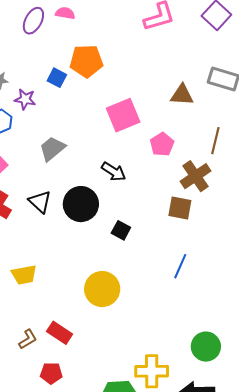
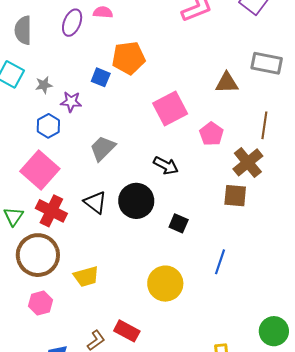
blue line: (180, 266) -> (220, 262), moved

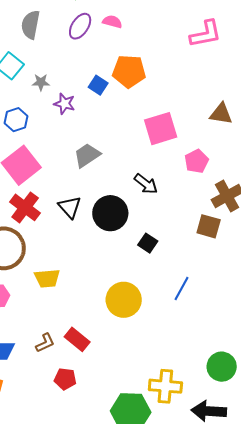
blue hexagon: (48, 126) -> (16, 120), moved

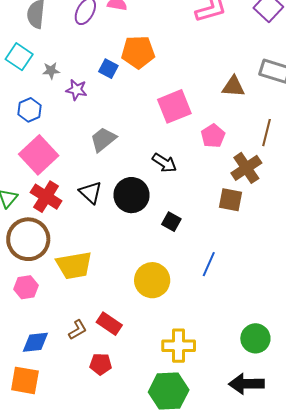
yellow trapezoid: (47, 278) -> (74, 265), size x1.4
yellow cross: (165, 386) -> (179, 346), moved

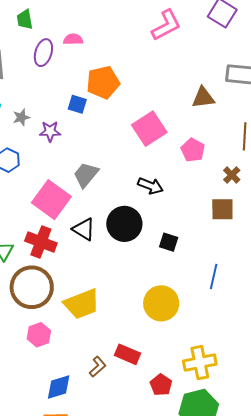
pink square: (39, 155) -> (51, 200), moved
brown cross: (246, 168) -> (232, 175), size x0.6
red pentagon: (101, 364) -> (161, 385), moved, turned -30

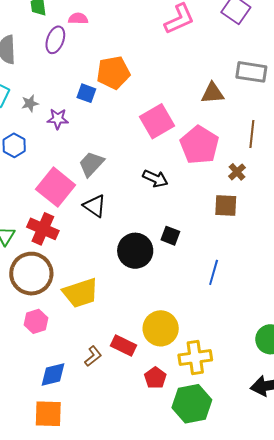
pink semicircle: (73, 39) -> (78, 19), moved
pink pentagon: (193, 150) -> (199, 145), size x1.6
black circle: (124, 224) -> (135, 251), moved
black triangle: (84, 229) -> (95, 206), moved
yellow circle: (161, 303) -> (161, 328), moved

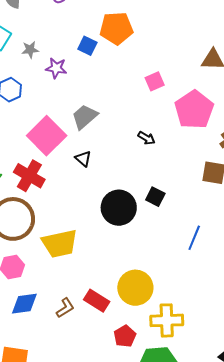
pink square: (157, 121) -> (155, 81), size x0.6
black arrow: (155, 178) -> (147, 138), size x0.7
black triangle: (95, 206) -> (83, 159), size x0.7
blue diamond: (53, 374) -> (24, 304), moved

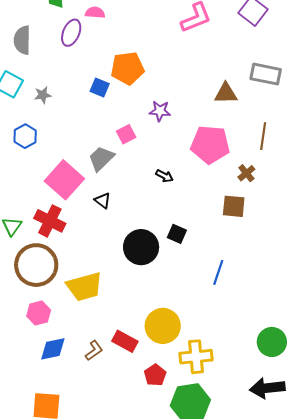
purple star: (56, 68) -> (160, 111), moved
pink square: (155, 81) -> (126, 134), moved
pink pentagon: (194, 110) -> (210, 145), turned -30

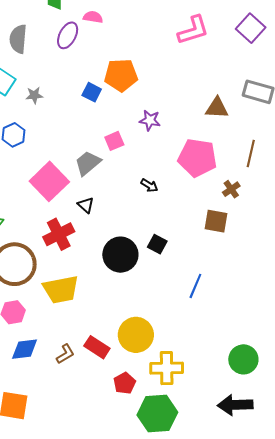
red cross: (50, 221) -> (59, 234), moved, turned 32

